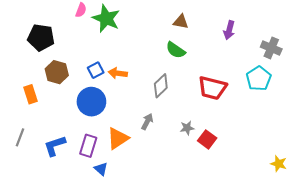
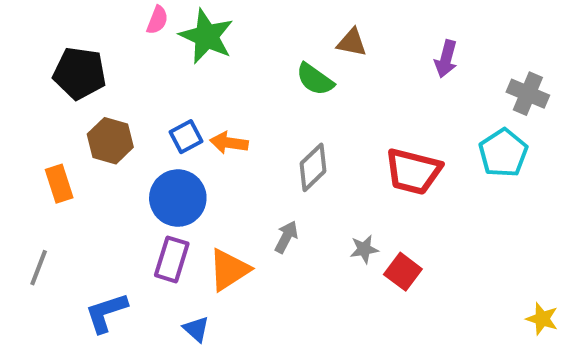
green semicircle: (176, 50) -> (315, 79), moved
blue L-shape: (55, 146) -> (106, 313), moved
purple rectangle: (88, 146) -> (172, 259), moved

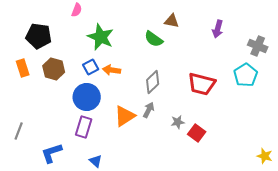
green star: (206, 36) -> (101, 37), moved
orange rectangle: (59, 184) -> (23, 68), moved
gray arrow: (286, 237) -> (149, 110), moved
orange triangle: (229, 270) -> (125, 116), moved

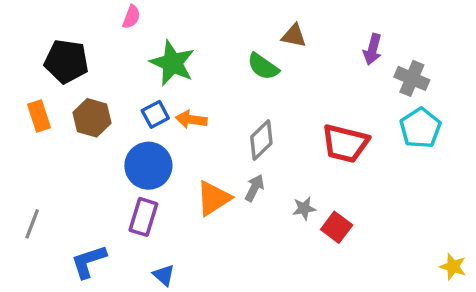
gray cross: (258, 46) -> (412, 78), moved

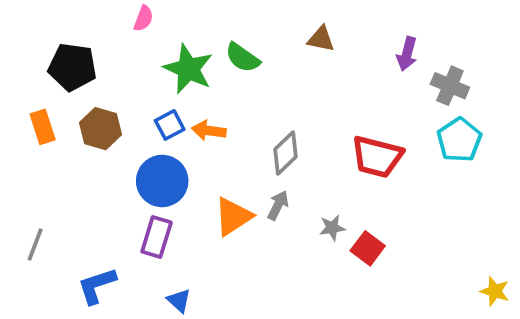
green semicircle: (263, 66) -> (243, 58), moved

